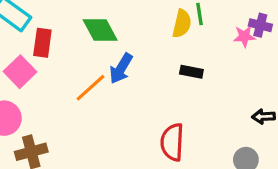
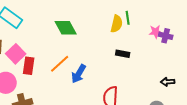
purple cross: (260, 25) -> (166, 36), moved
red rectangle: (42, 43) -> (29, 66), moved
blue arrow: (121, 68) -> (79, 74), moved

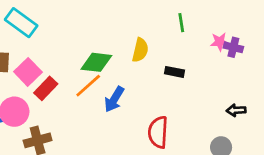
yellow semicircle: (117, 24) -> (140, 50), moved
green diamond: (66, 28) -> (96, 62), moved, turned -55
red rectangle: (29, 66) -> (46, 88), turned 36

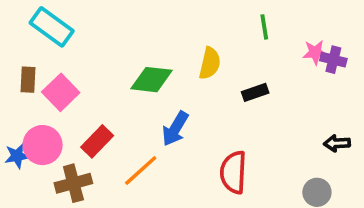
black rectangle: (174, 72) -> (255, 92), turned -30
orange line: (88, 86) -> (141, 170), moved
red rectangle: (46, 88) -> (97, 141), moved

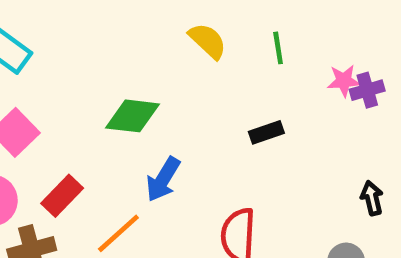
purple cross: (333, 60) -> (367, 90), turned -30
yellow semicircle: (210, 63) -> (208, 41), moved, turned -60
black arrow: (337, 143) -> (372, 198), turned 80

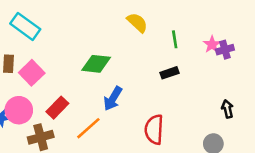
green line: (278, 48) -> (175, 39), moved
pink star: (344, 81) -> (212, 44), turned -30

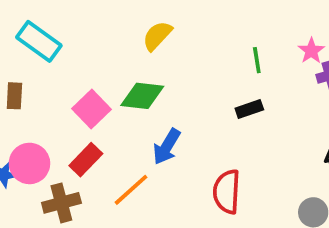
yellow semicircle: (137, 23) -> (157, 36), moved, turned -90
pink star: (212, 44) -> (311, 51), moved
pink square: (32, 73) -> (91, 109), moved

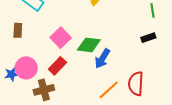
green diamond: (142, 96) -> (89, 45), moved
orange line: (131, 190) -> (109, 90), moved

